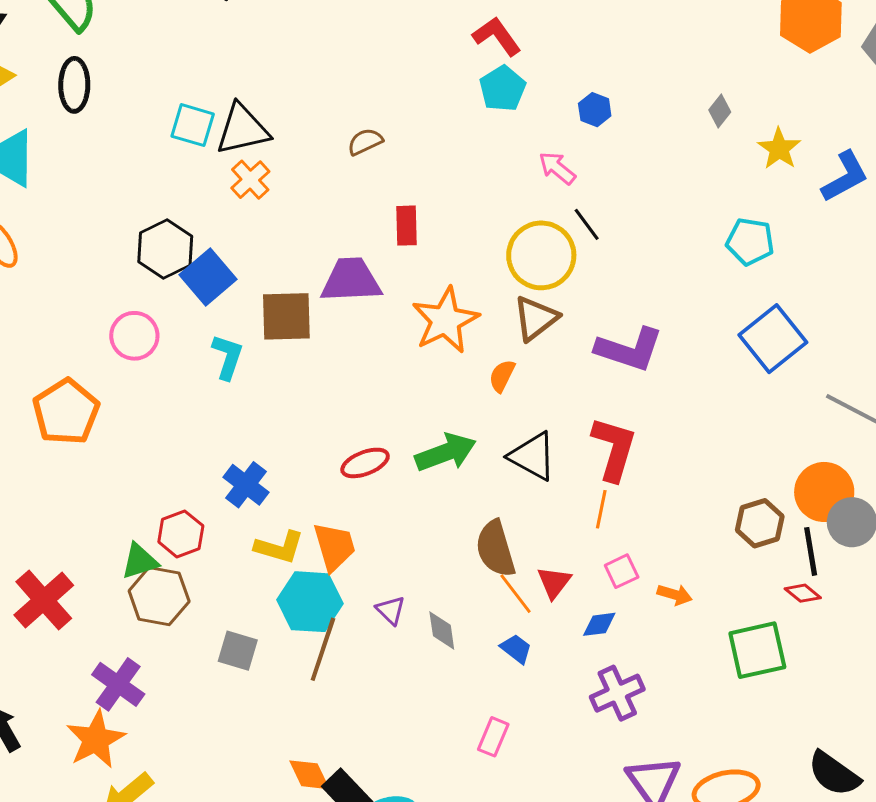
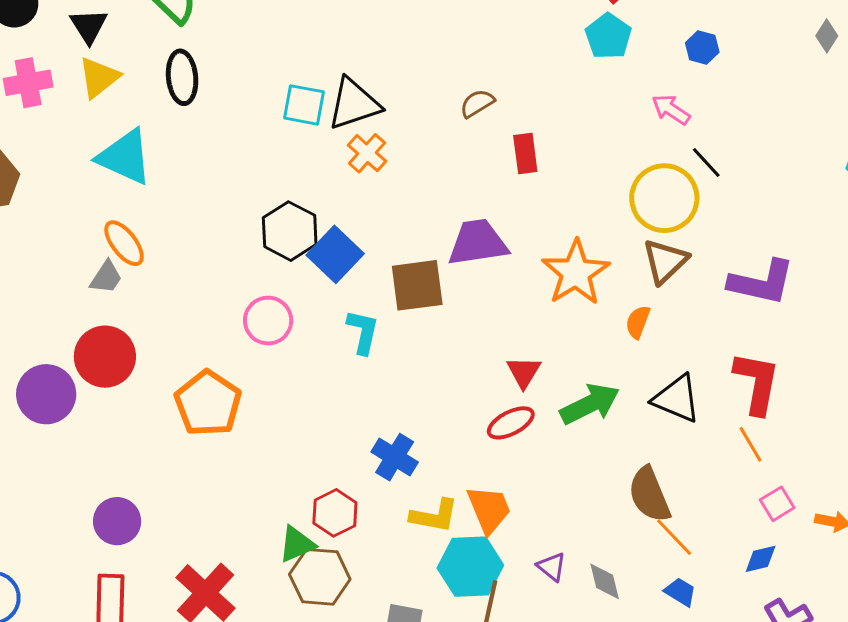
red rectangle: (406, 226) -> (525, 154), moved
orange line: (601, 509) -> (751, 444), turned -36
red triangle: (554, 582) -> (524, 372), moved

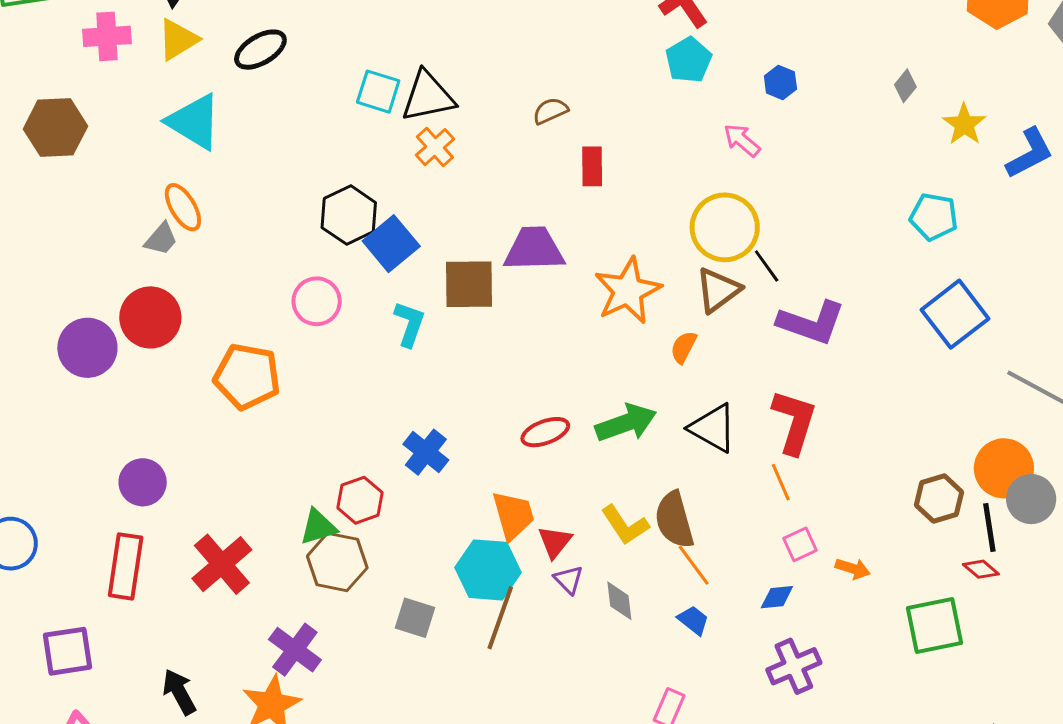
black ellipse: (182, 77) -> (260, 50), turned 58
black line: (706, 162) -> (767, 266), moved
red triangle: (524, 372) -> (555, 542), moved
orange pentagon: (208, 403) -> (247, 376), turned -30
yellow L-shape: (434, 516) -> (625, 525), moved, turned 39

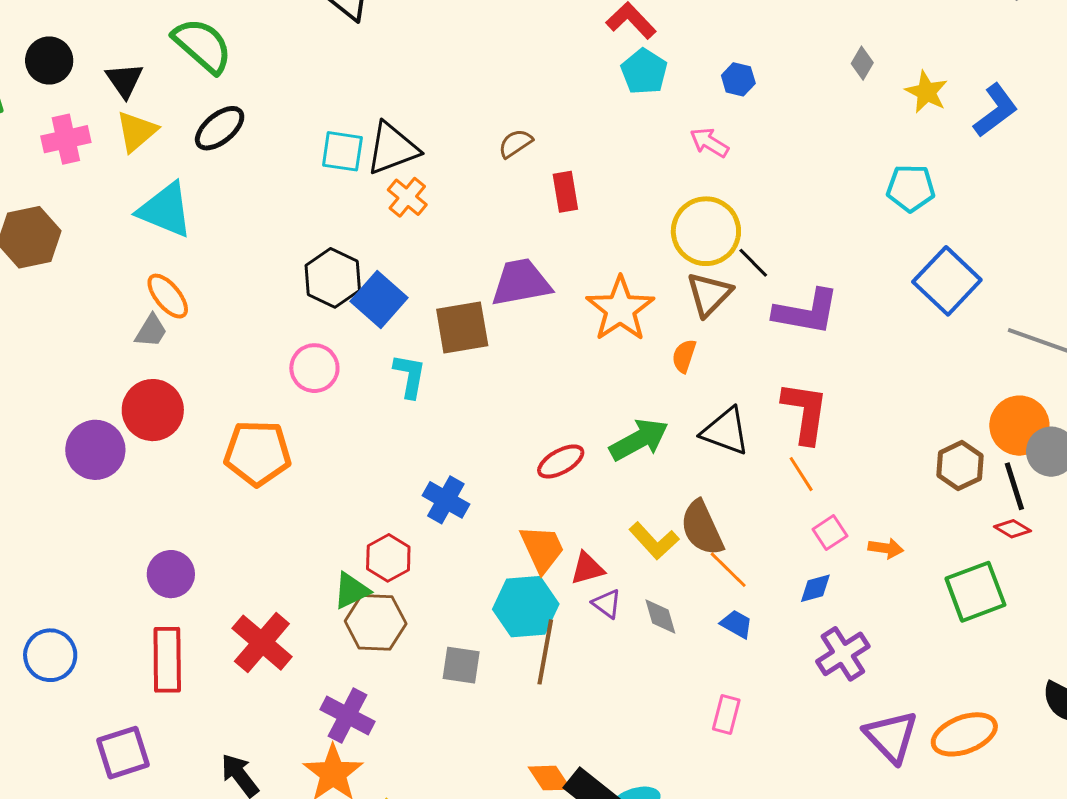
red triangle: (555, 542) -> (587, 568), turned 45

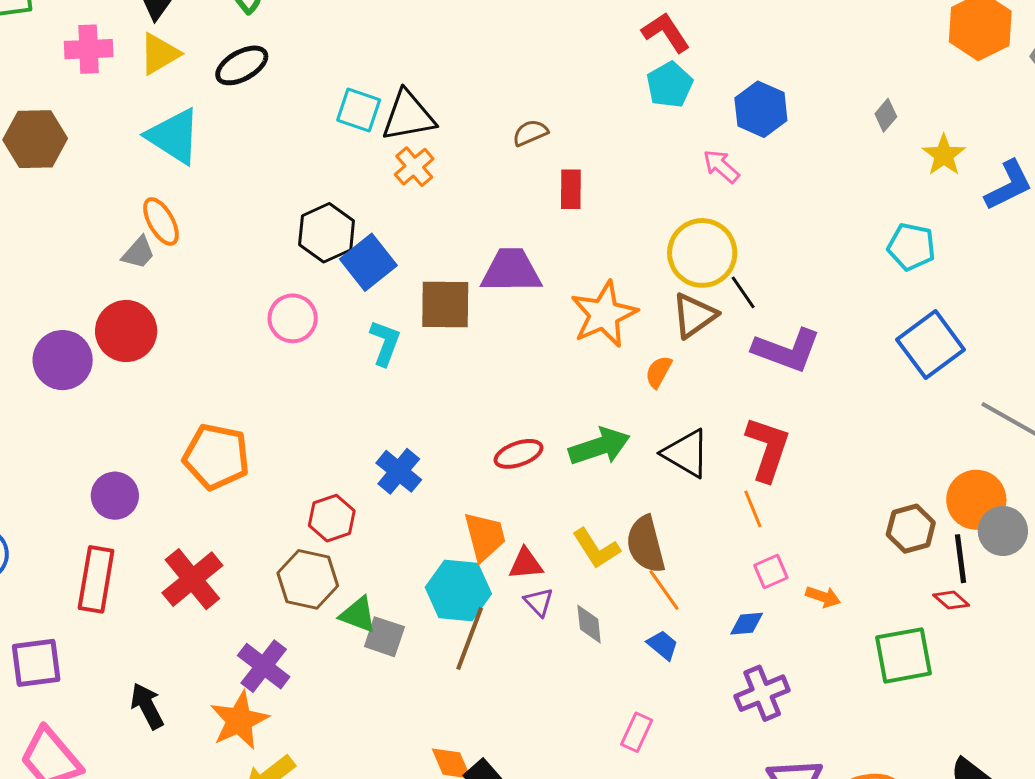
blue hexagon: (738, 79) -> (761, 109), size x1.6
orange pentagon: (257, 453) -> (216, 457), moved
green triangle: (351, 591) -> (358, 615), moved, turned 36

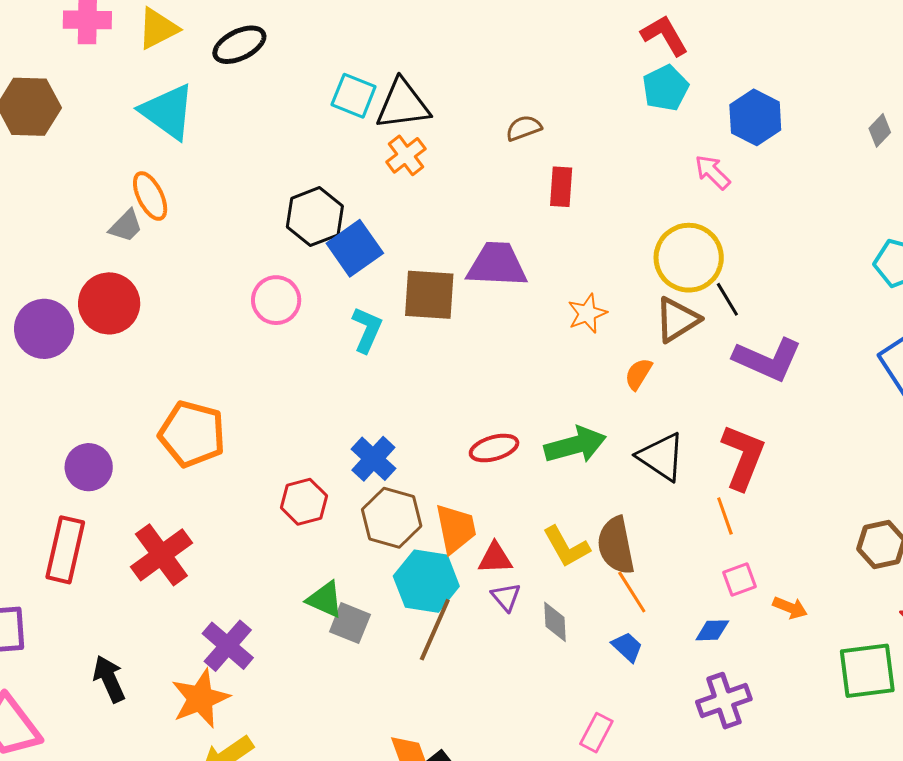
orange star: (604, 314) -> (587, 313), size x0.6
brown hexagon: (308, 579) -> (392, 518), moved

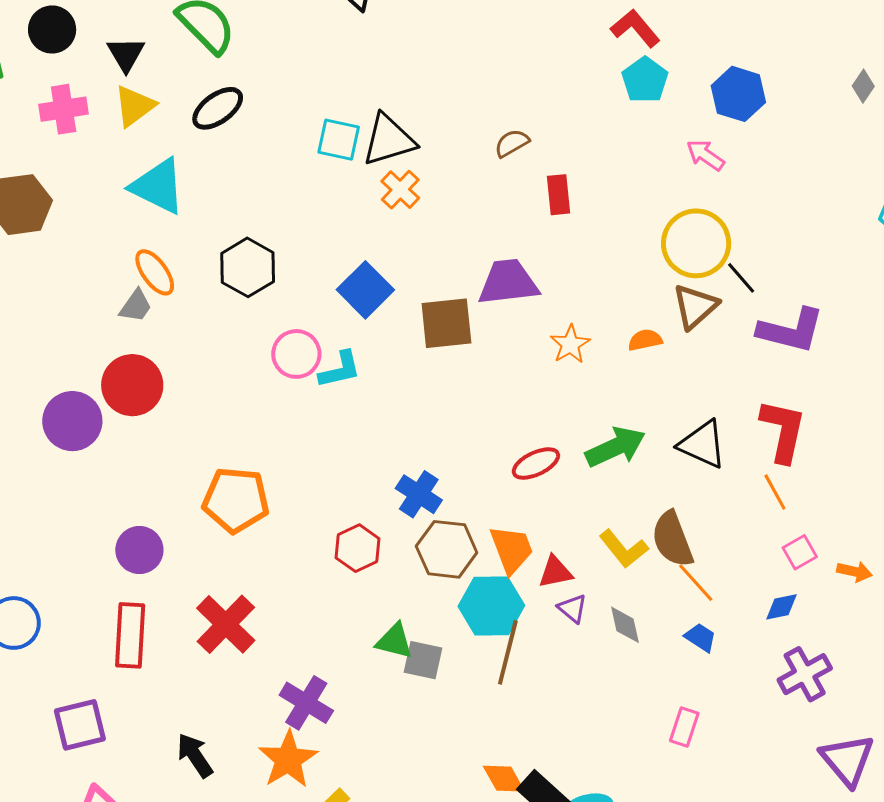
black hexagon: (315, 217) -> (248, 267), moved
orange star: (587, 313) -> (570, 344), moved
cyan L-shape: (367, 330) -> (340, 370), moved, turned 63
orange semicircle: (638, 374) -> (645, 340), moved, turned 56

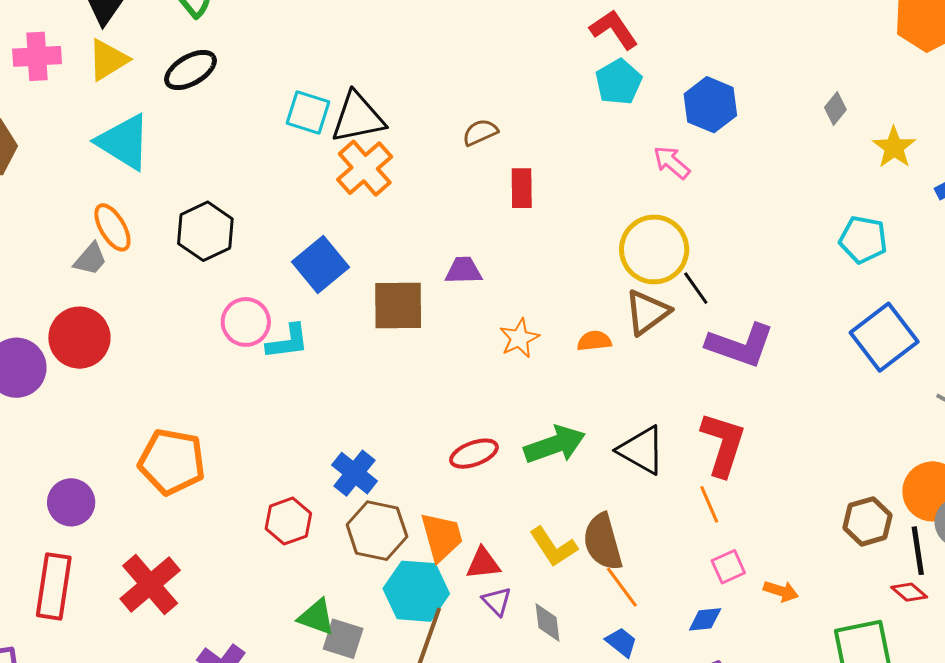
orange cross: (400, 190) -> (365, 168), size x1.4
purple trapezoid: (508, 282) -> (463, 271), size x0.6

